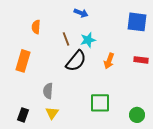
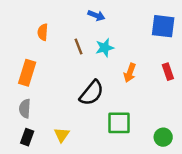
red rectangle: (141, 60) -> (168, 72), turned 64
black semicircle: (76, 61) -> (92, 93), moved
gray semicircle: (48, 91) -> (25, 109), moved

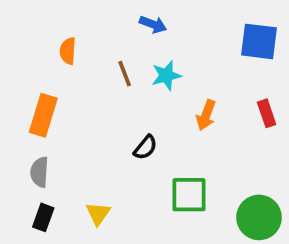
black semicircle: (92, 93) -> (145, 147), size x0.6
green circle: (163, 137) -> (259, 217), size x1.5

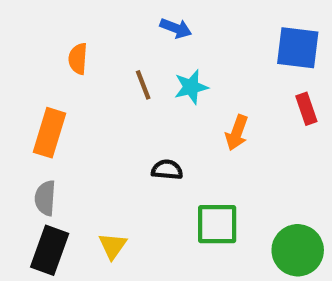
red rectangle: (267, 113) -> (306, 109), moved
black semicircle: (145, 147) -> (167, 170), turned -124
black rectangle: (43, 217) -> (50, 250), size x1.5

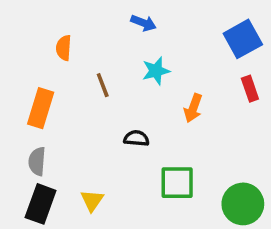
blue square: (298, 48) -> (243, 39), turned -36
brown line: (143, 85) -> (103, 85), moved

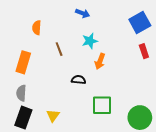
orange arrow: (193, 108) -> (100, 61), moved

